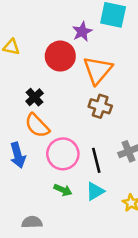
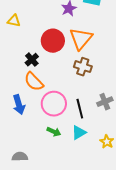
red circle: (60, 56) -> (53, 41), moved
gray semicircle: (32, 222) -> (20, 157), moved

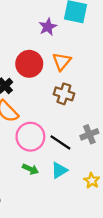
orange triangle: (81, 39) -> (62, 61), size x0.7
black line: (80, 109) -> (60, 142), turned -42

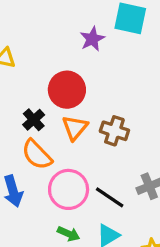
orange triangle: (62, 61) -> (75, 128), moved

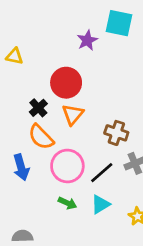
brown cross: (114, 131) -> (116, 133), moved
black line: (110, 197) -> (102, 173), turned -75

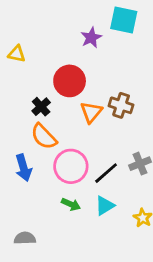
orange triangle: (73, 114) -> (91, 112), moved
brown cross: (116, 133) -> (121, 105), moved

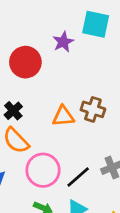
red circle: (70, 81) -> (25, 62), moved
orange triangle: (91, 112) -> (63, 116), turned 45

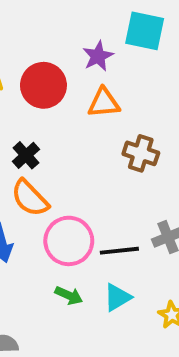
orange triangle: (63, 116) -> (104, 103), moved
black line: (78, 177) -> (119, 251), turned 35

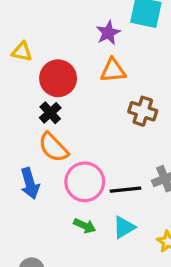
red circle: (43, 85) -> (58, 78), moved

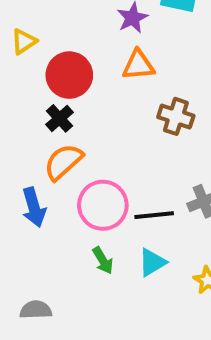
yellow triangle: (22, 52) -> (24, 41), turned -45
orange semicircle: (53, 147) -> (63, 162), turned 92
green arrow: (85, 226) -> (103, 260), turned 35

